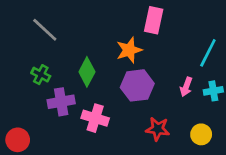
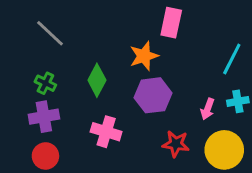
pink arrow: (186, 87) -> (208, 109), moved
purple cross: (61, 102) -> (44, 117), moved
yellow circle: (201, 134) -> (224, 150), size x1.6
red circle: (18, 140) -> (45, 156), moved

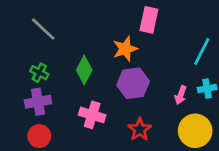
red star: (176, 144) -> (140, 129), moved, turned 30

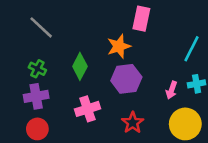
pink cross: (92, 115) -> (88, 109), turned -35

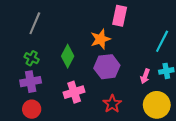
gray line: (41, 27) -> (35, 23), turned 70

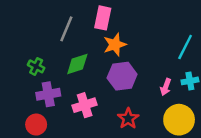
pink rectangle: (120, 16) -> (103, 18), moved
gray line: (35, 23) -> (66, 29), moved
green diamond: (68, 56) -> (77, 64), turned 45
purple cross: (31, 82) -> (48, 94), moved

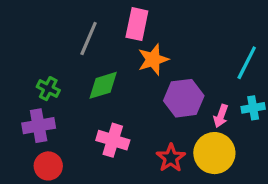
purple hexagon: (122, 76) -> (184, 98), moved
purple cross: (48, 94) -> (39, 126), moved
pink cross: (85, 105) -> (113, 140), turned 35
yellow circle: (179, 120) -> (214, 153), moved

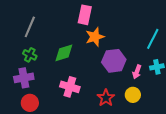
gray line: (89, 39) -> (30, 27), moved
yellow circle: (214, 153) -> (133, 95), size x0.6

